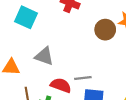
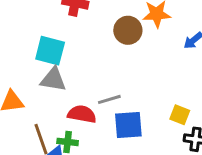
cyan square: (26, 17) -> (50, 51), moved

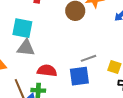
gray line: (109, 99) -> (89, 58), moved

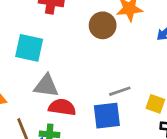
gray triangle: (26, 48) -> (46, 86), moved

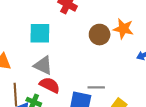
cyan square: (29, 48) -> (40, 33), turned -30

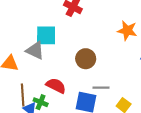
brown circle: (100, 35) -> (86, 59), moved
gray triangle: (43, 65) -> (35, 51), moved

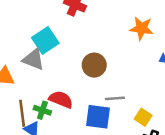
cyan square: (46, 35) -> (45, 40), turned -30
green cross: (41, 102) -> (42, 110), moved

